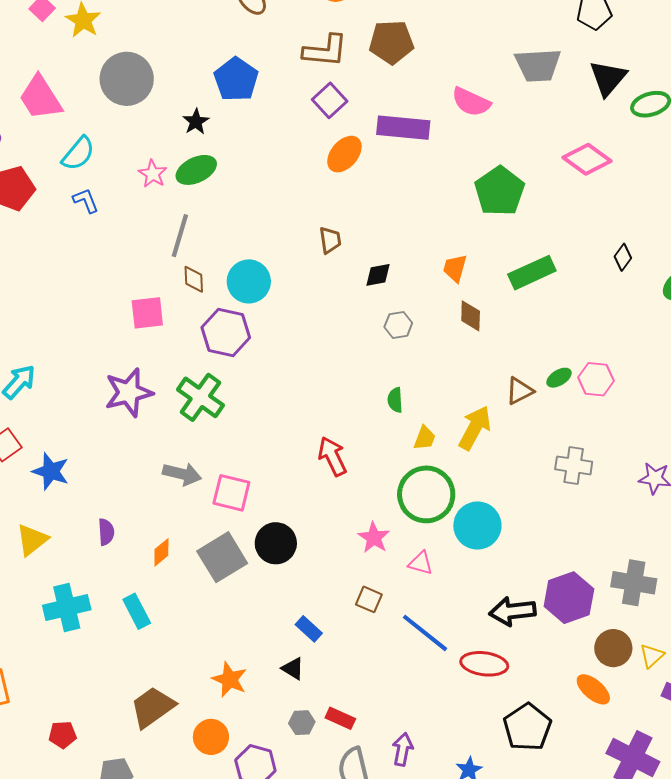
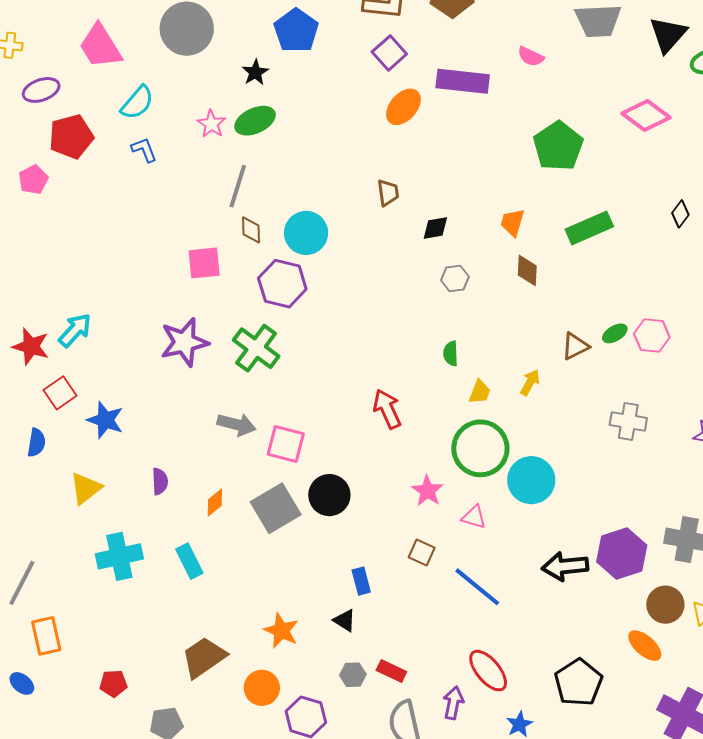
pink semicircle: (471, 102) -> (531, 57), size x0.7
yellow arrow: (475, 428) -> (530, 382), size x0.6
blue rectangle: (309, 629) -> (361, 581), turned 32
red ellipse: (484, 664) -> (488, 671), moved, turned 42

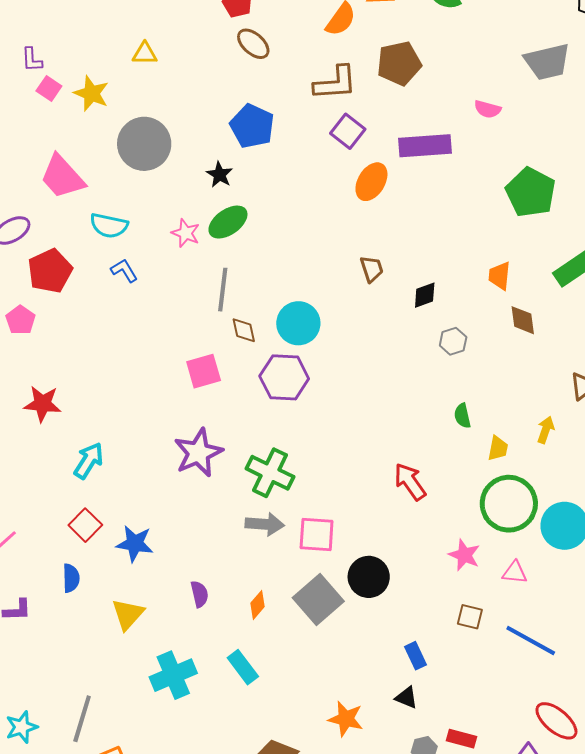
cyan semicircle: (137, 103) -> (109, 226), turned 72
red star: (31, 346) -> (42, 404), moved
green cross: (256, 348) -> (270, 473), moved

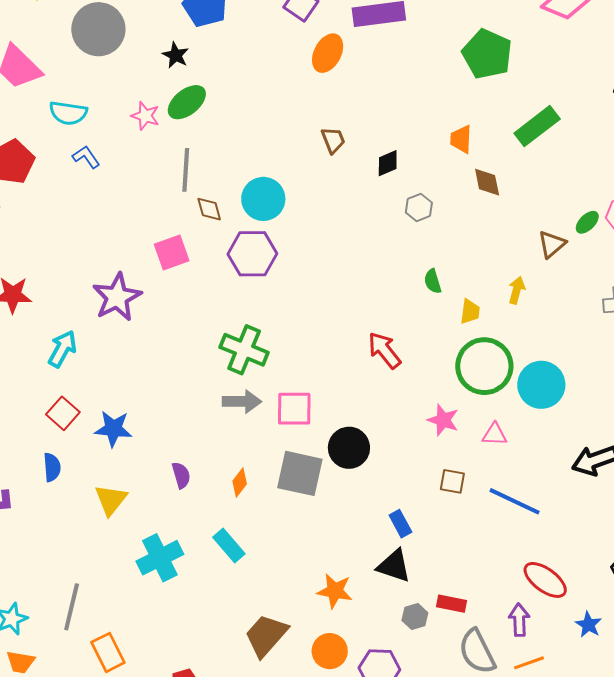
purple star: (198, 453) -> (117, 297), moved
gray square: (318, 600) -> (300, 473), turned -33
black triangle: (406, 697) -> (394, 566), size x1.5

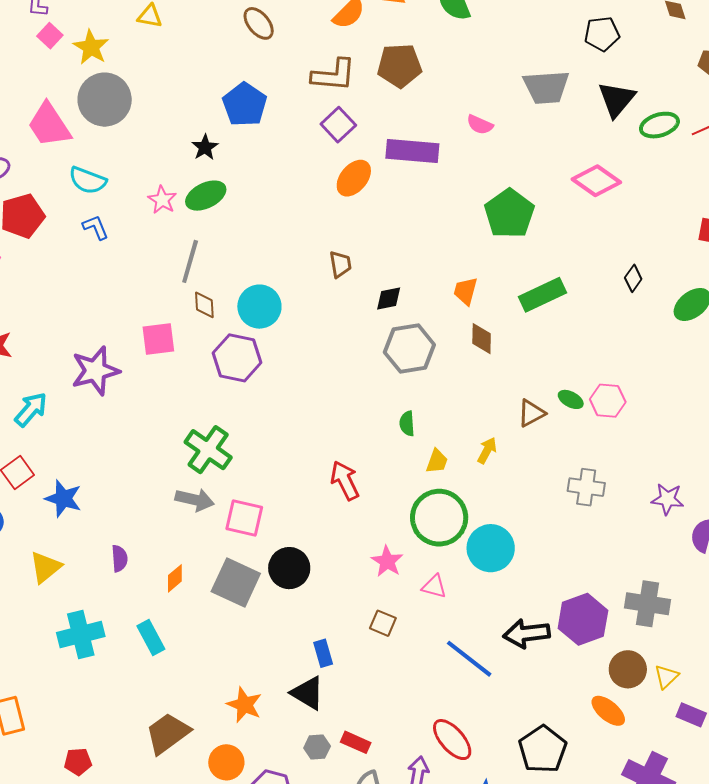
gray circle: (98, 29) -> (105, 100), moved
gray hexagon: (419, 207) -> (409, 348), size x1.8
green ellipse: (587, 222) -> (571, 399), turned 60
blue line: (515, 501) -> (469, 659), moved

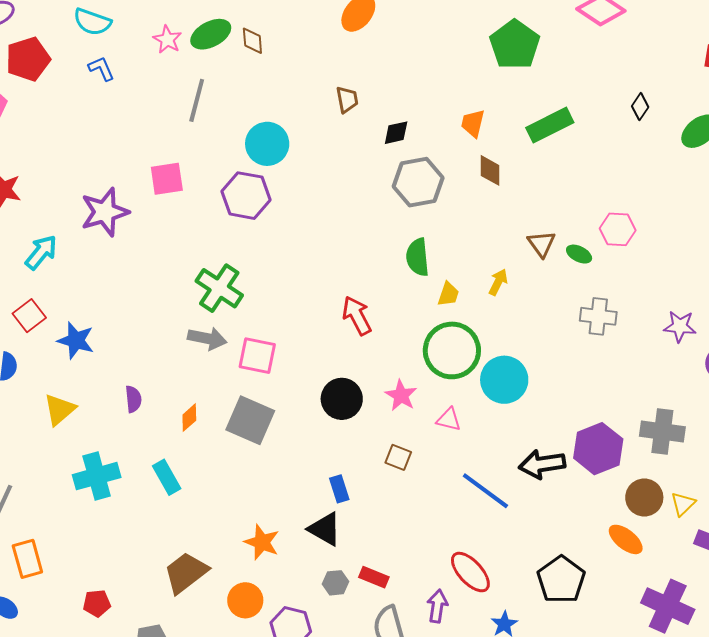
brown diamond: (204, 305) -> (252, 41), moved
green ellipse: (571, 399) -> (579, 254), moved
brown triangle: (531, 413) -> (542, 244), turned -36
green semicircle: (407, 424) -> (418, 257), size x1.5
black circle: (289, 568) -> (342, 399), moved

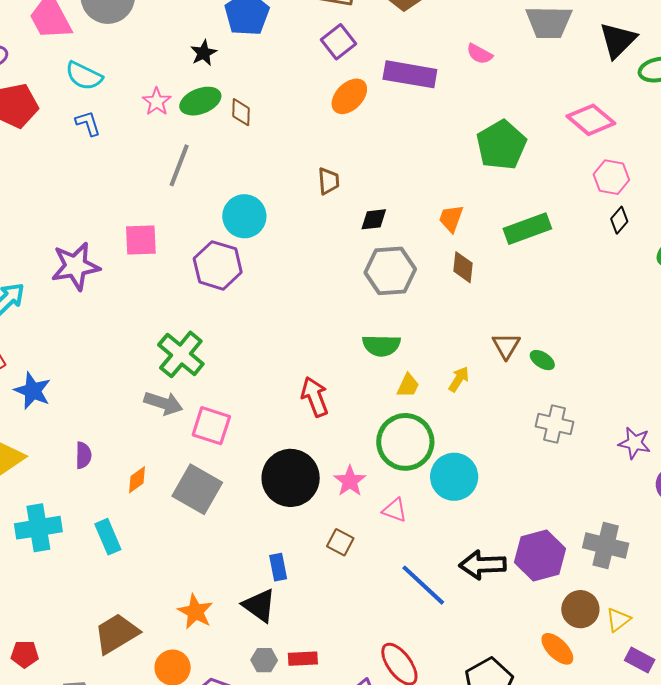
pink hexagon: (618, 229) -> (611, 177), moved
green semicircle: (418, 257) -> (381, 345), turned -90
black circle: (342, 399) -> (291, 478), size x1.4
red rectangle: (374, 577) -> (303, 659), turned -32

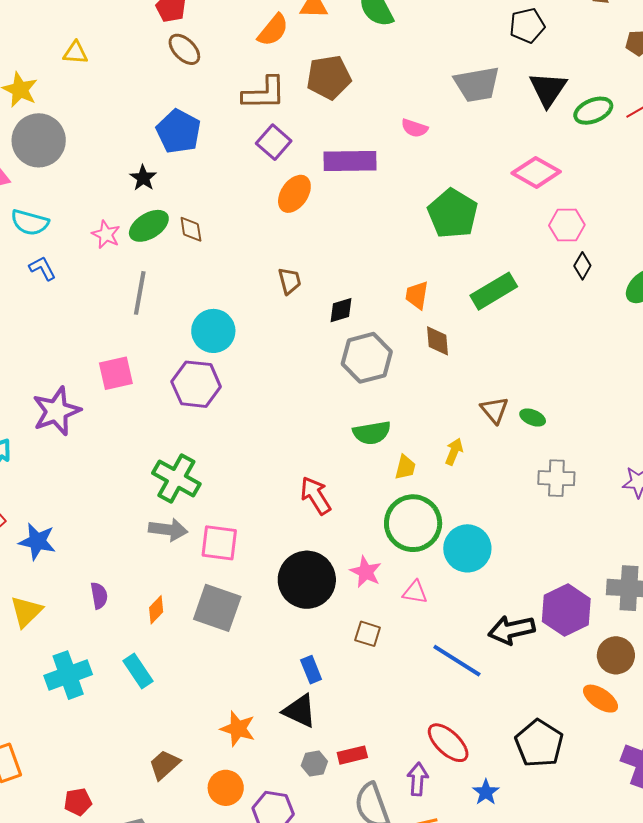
brown trapezoid: (117, 634) -> (164, 765), size x0.7

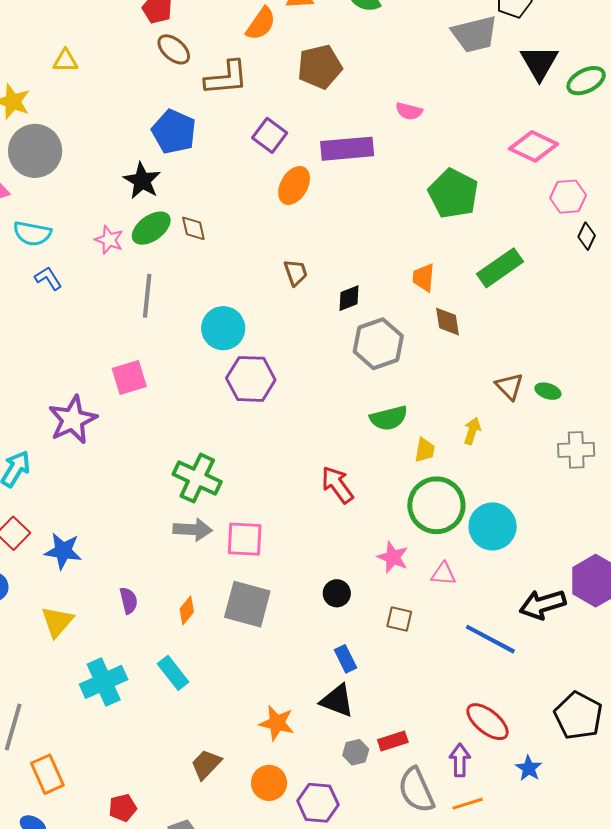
gray trapezoid: (477, 84) -> (475, 34), moved
brown L-shape: (264, 93) -> (226, 78), moved
black star: (143, 178) -> (142, 181), size x1.4
purple hexagon: (196, 384) -> (251, 379), moved
black circle: (307, 580) -> (337, 593), moved, size x0.5

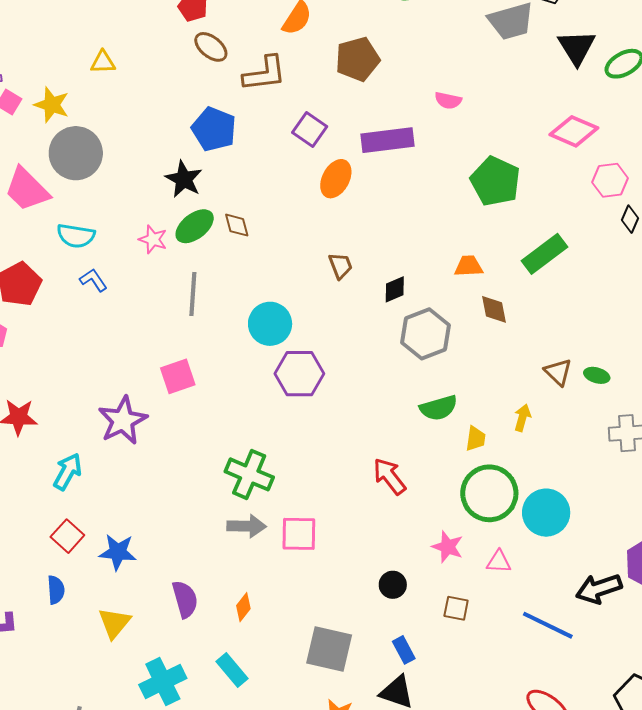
orange trapezoid: (424, 278) -> (468, 266), turned 84
purple semicircle: (129, 600) -> (185, 599), size x1.4
gray square: (247, 604) -> (329, 649), moved

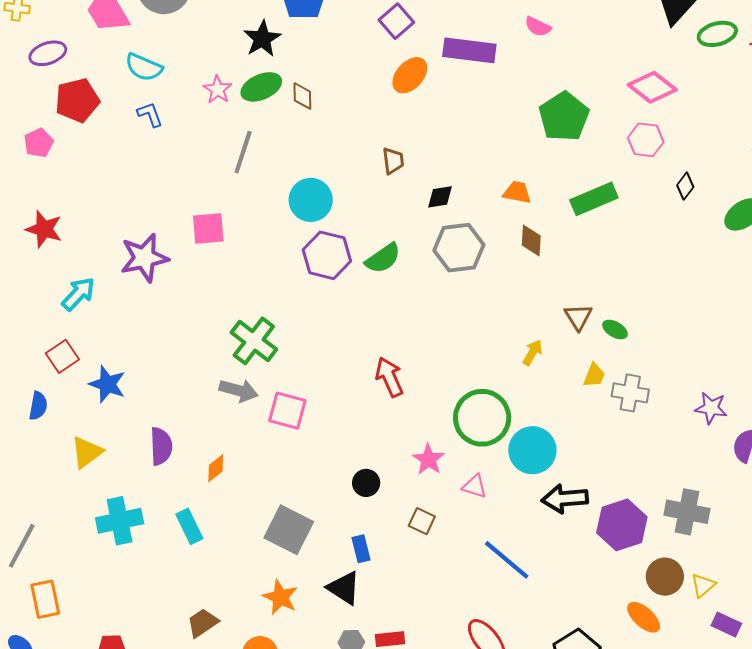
pink hexagon: (610, 180) -> (646, 140), moved
green semicircle: (439, 408) -> (383, 258), moved, turned -33
yellow trapezoid: (476, 439) -> (594, 375), moved
black arrow: (599, 589) -> (565, 499), moved

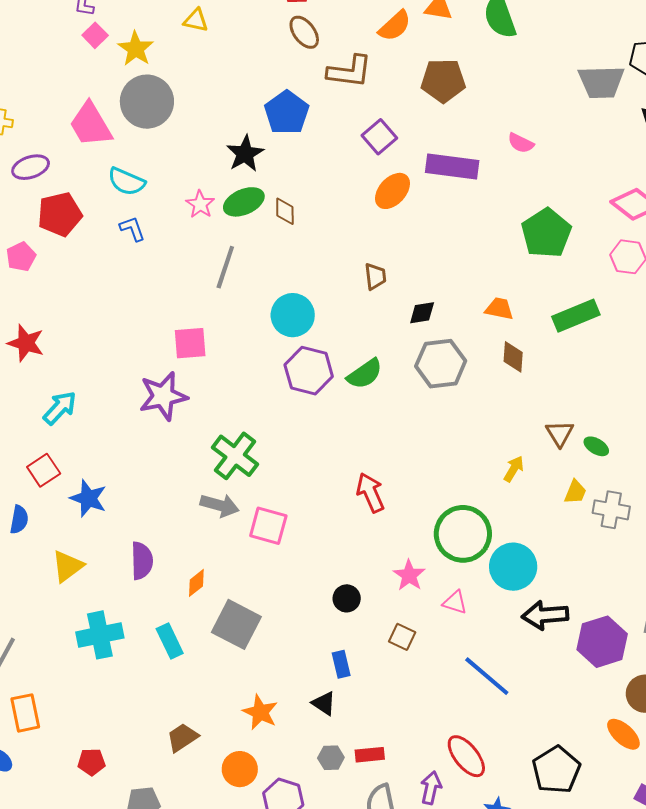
purple star: (144, 258) -> (163, 396), moved
gray square: (289, 530) -> (236, 624), moved
black triangle: (344, 588) -> (324, 703), size x0.7

